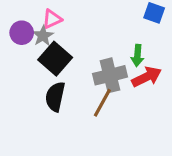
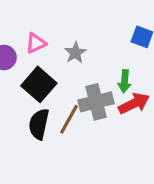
gray star: (43, 36) -> (75, 53), moved
brown line: (102, 103) -> (69, 119), moved

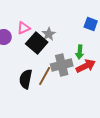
black square: (39, 84) -> (37, 43), moved

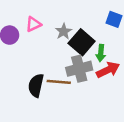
black square: (37, 43) -> (82, 42), moved
brown line: (45, 76) -> (59, 82), turned 66

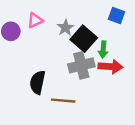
red arrow: (108, 70) -> (110, 67), turned 30
brown line: (59, 82) -> (63, 101), moved

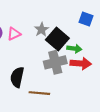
pink triangle: (35, 20) -> (14, 34), moved
green arrow: (103, 50) -> (74, 49), turned -88

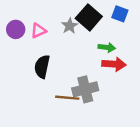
black square: (57, 39) -> (89, 17), moved
gray cross: (55, 62) -> (85, 89), moved
black semicircle: (17, 77) -> (42, 67), moved

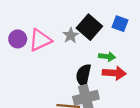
pink triangle: (38, 31) -> (40, 40), size x1.5
black semicircle: (42, 67) -> (84, 75), moved

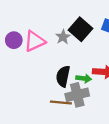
green arrow: (107, 57) -> (84, 78), moved
black semicircle: (84, 75) -> (63, 76), moved

